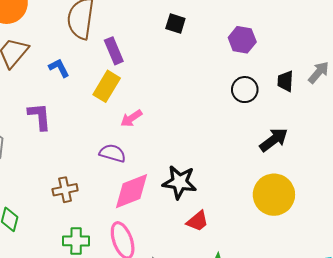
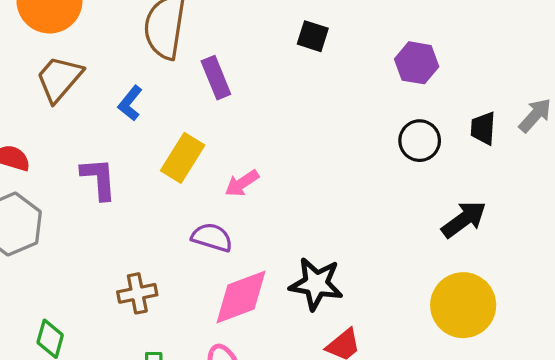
blue L-shape: (59, 68) -> (130, 103), turned -115
yellow rectangle: (107, 86) -> (183, 158), moved

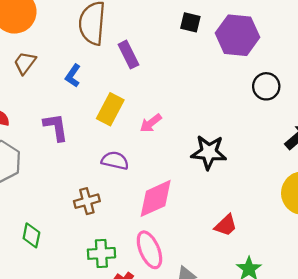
purple hexagon: (417, 63) -> (237, 35), moved, size x1.5
brown trapezoid: (59, 79) -> (25, 63), size x0.7
purple semicircle: (212, 237) -> (115, 161), moved
black star: (316, 284) -> (209, 152), moved

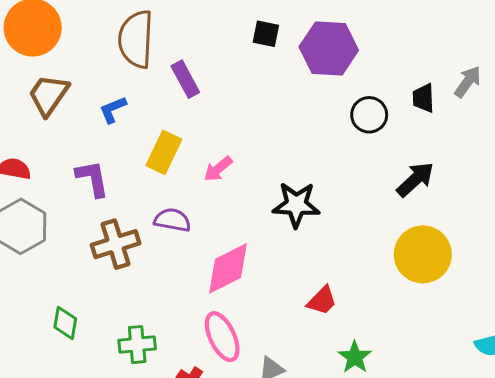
brown trapezoid: (25, 63) -> (48, 95), size x1.4
blue L-shape: (73, 76) -> (113, 110), turned 35
brown cross: (87, 201) -> (116, 244), moved, size x1.4
green cross: (101, 253) -> (137, 345), moved

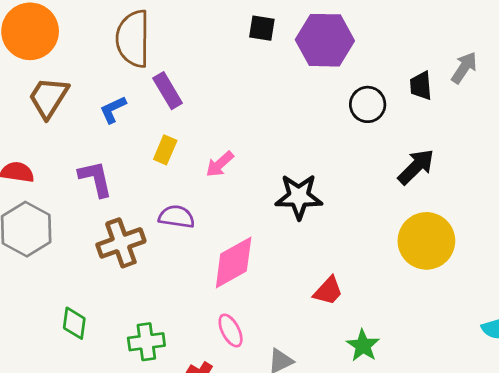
purple rectangle: (185, 79) -> (168, 91), moved
yellow rectangle: (164, 152) -> (165, 150), size x0.7
pink ellipse: (222, 337) -> (231, 331), size x0.7

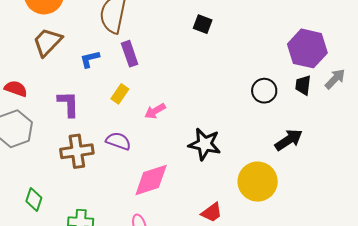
purple hexagon: (325, 40) -> (307, 48), moved
yellow circle: (426, 241) -> (258, 182), moved

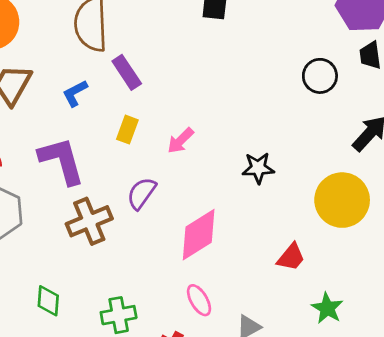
purple L-shape: (68, 104) -> (62, 161), size x1.4
purple semicircle: (118, 141) -> (141, 193), turned -60
black star: (205, 144) -> (258, 168), size x0.7

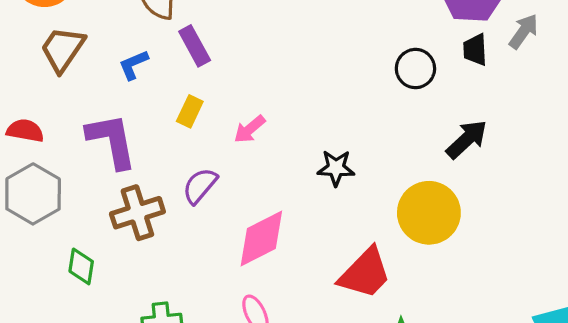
red trapezoid: (291, 257) -> (365, 273), size x1.6
green diamond: (48, 301) -> (81, 266), moved

